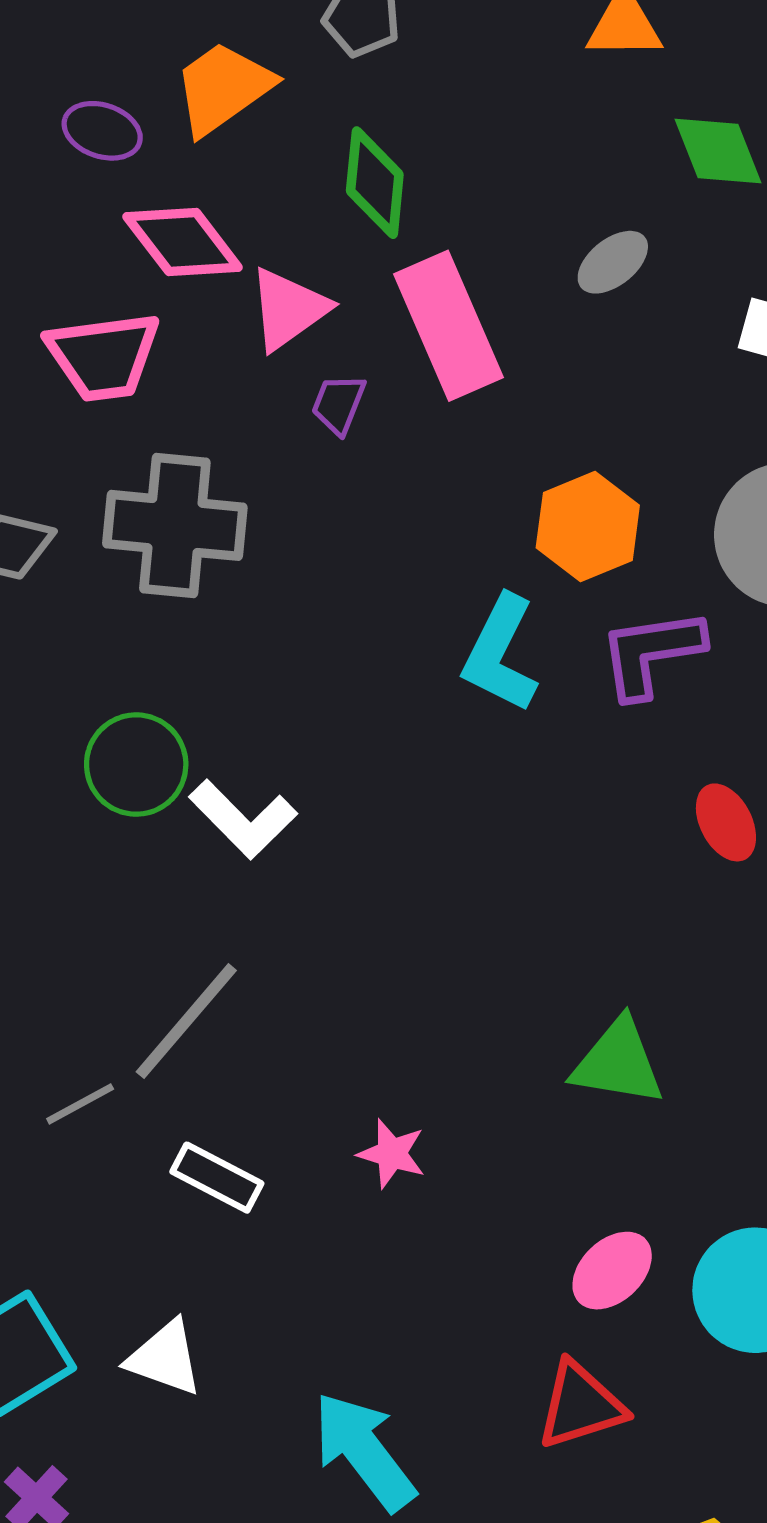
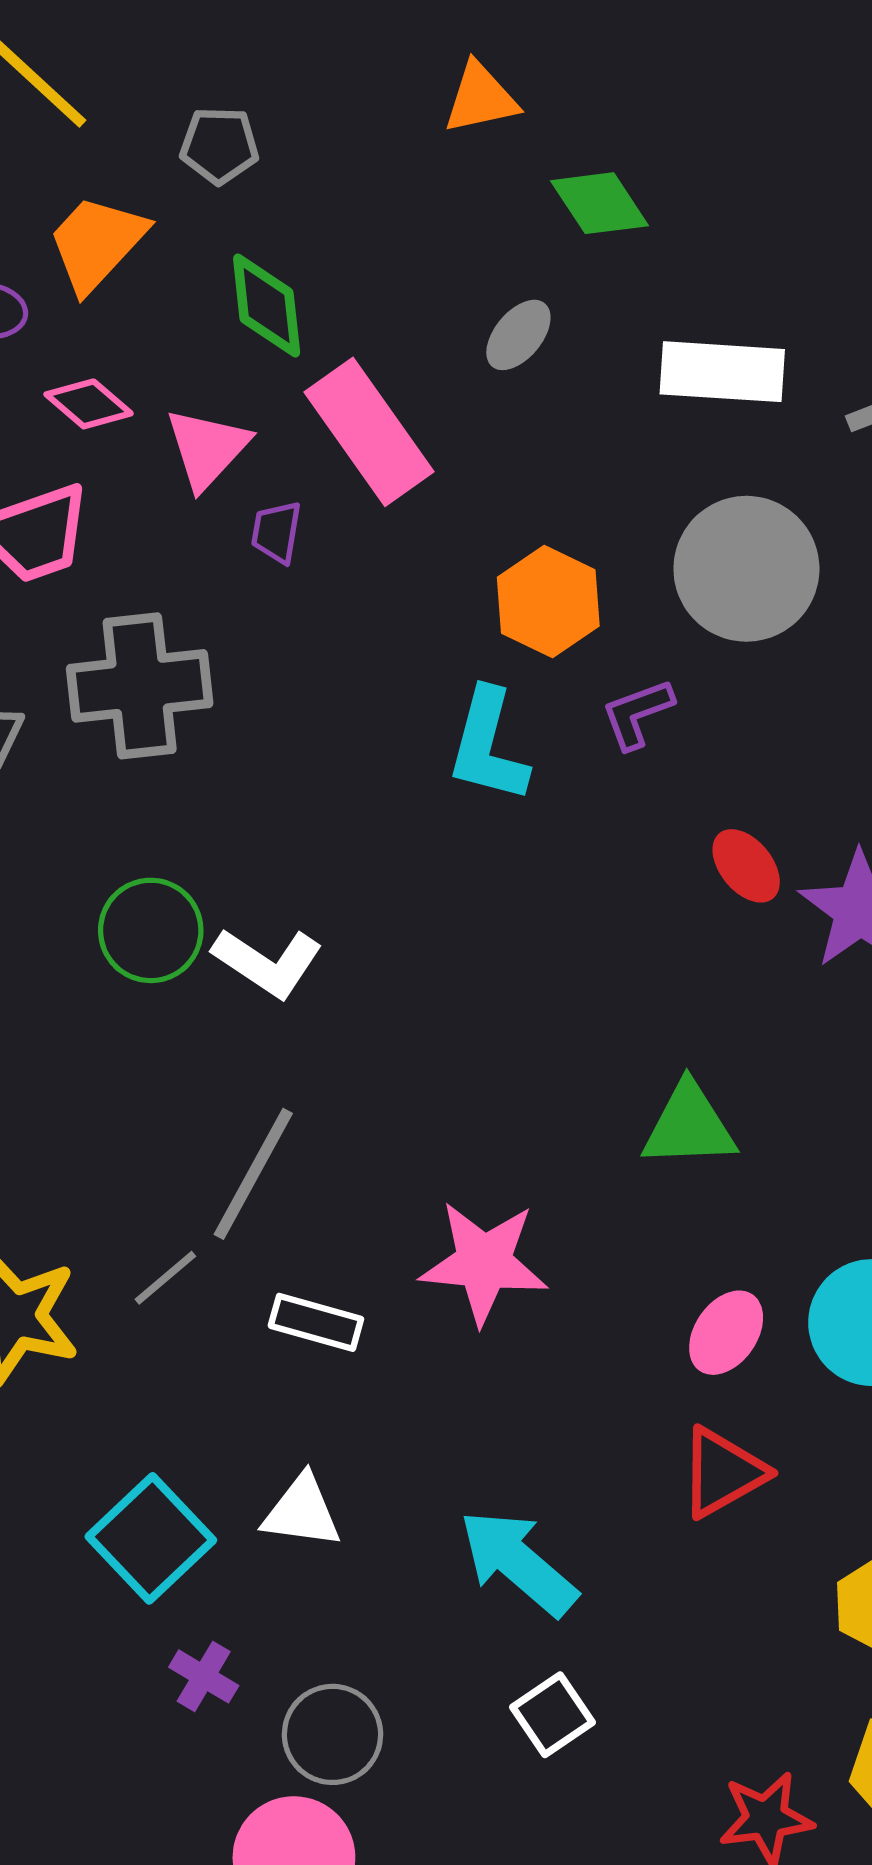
pink diamond: (183, 242) -> (89, 404), size x0.7
purple L-shape: (651, 653) -> (637, 714), size x0.7
pink star: (392, 1154) -> (484, 1263), size x1.8

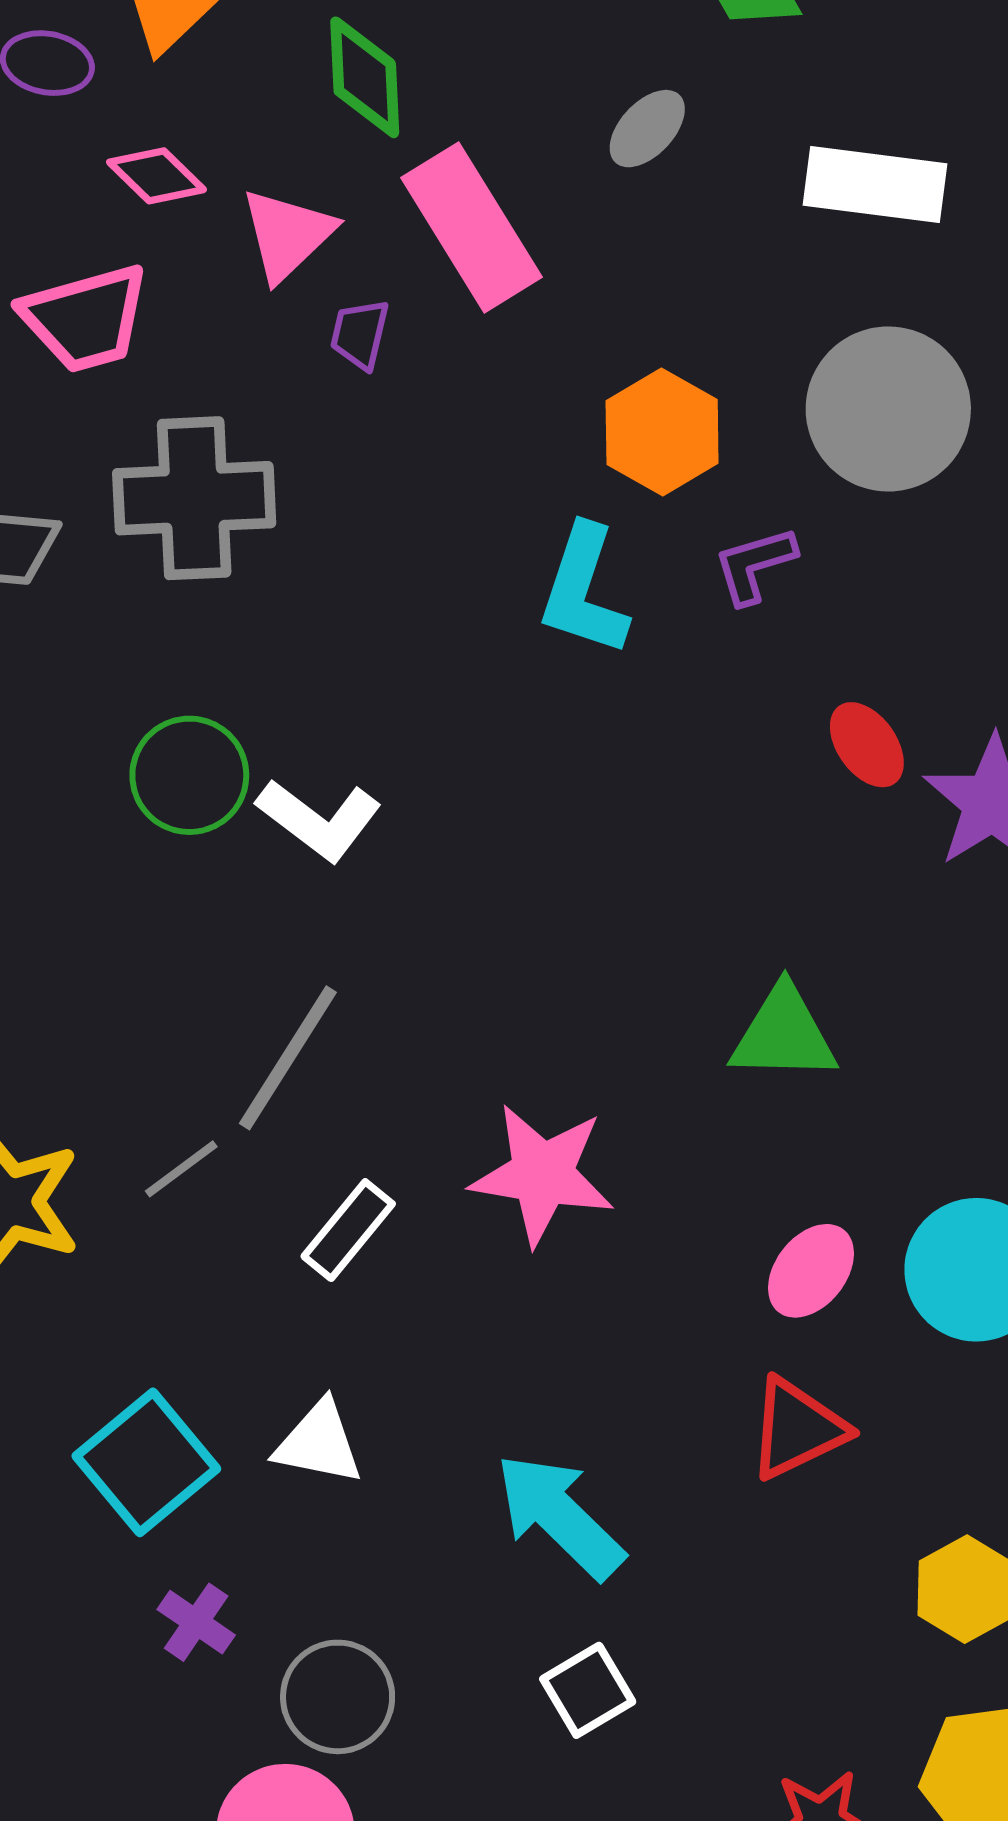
white rectangle: (316, 1322) -> (348, 1230), turned -70

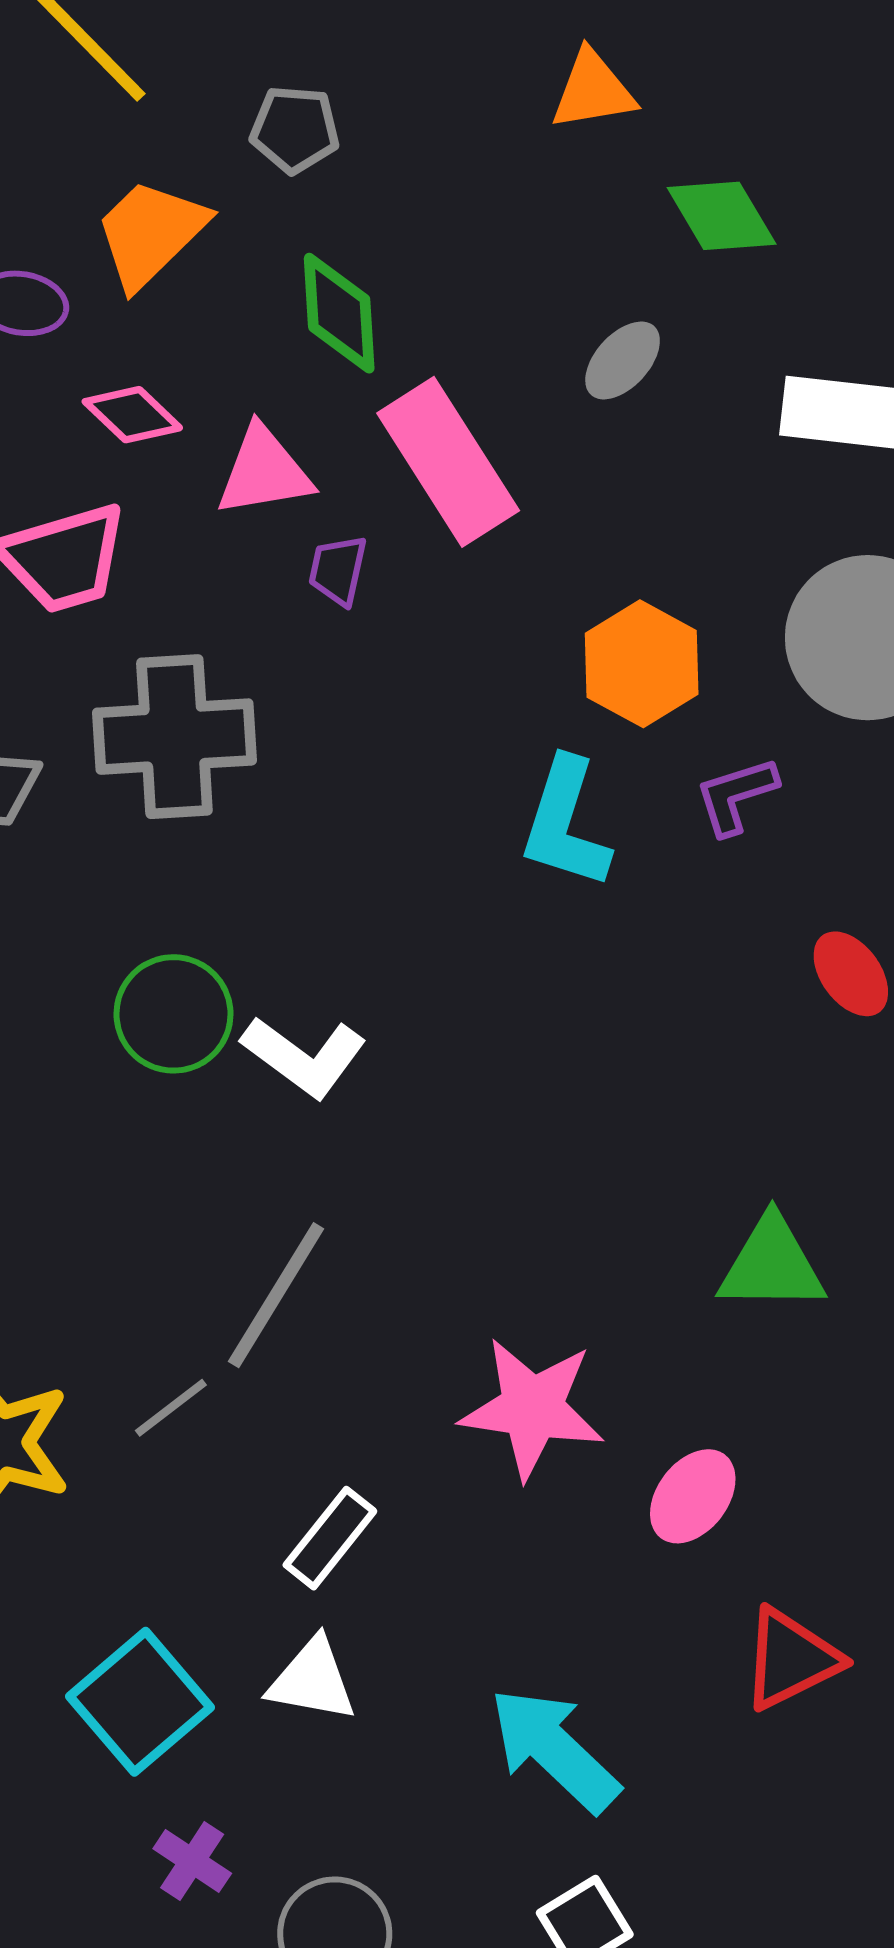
pink triangle: (287, 235) -> (264, 471), turned 35
white rectangle: (348, 1230) -> (330, 1538), moved
pink ellipse: (811, 1271) -> (693, 1496), moved

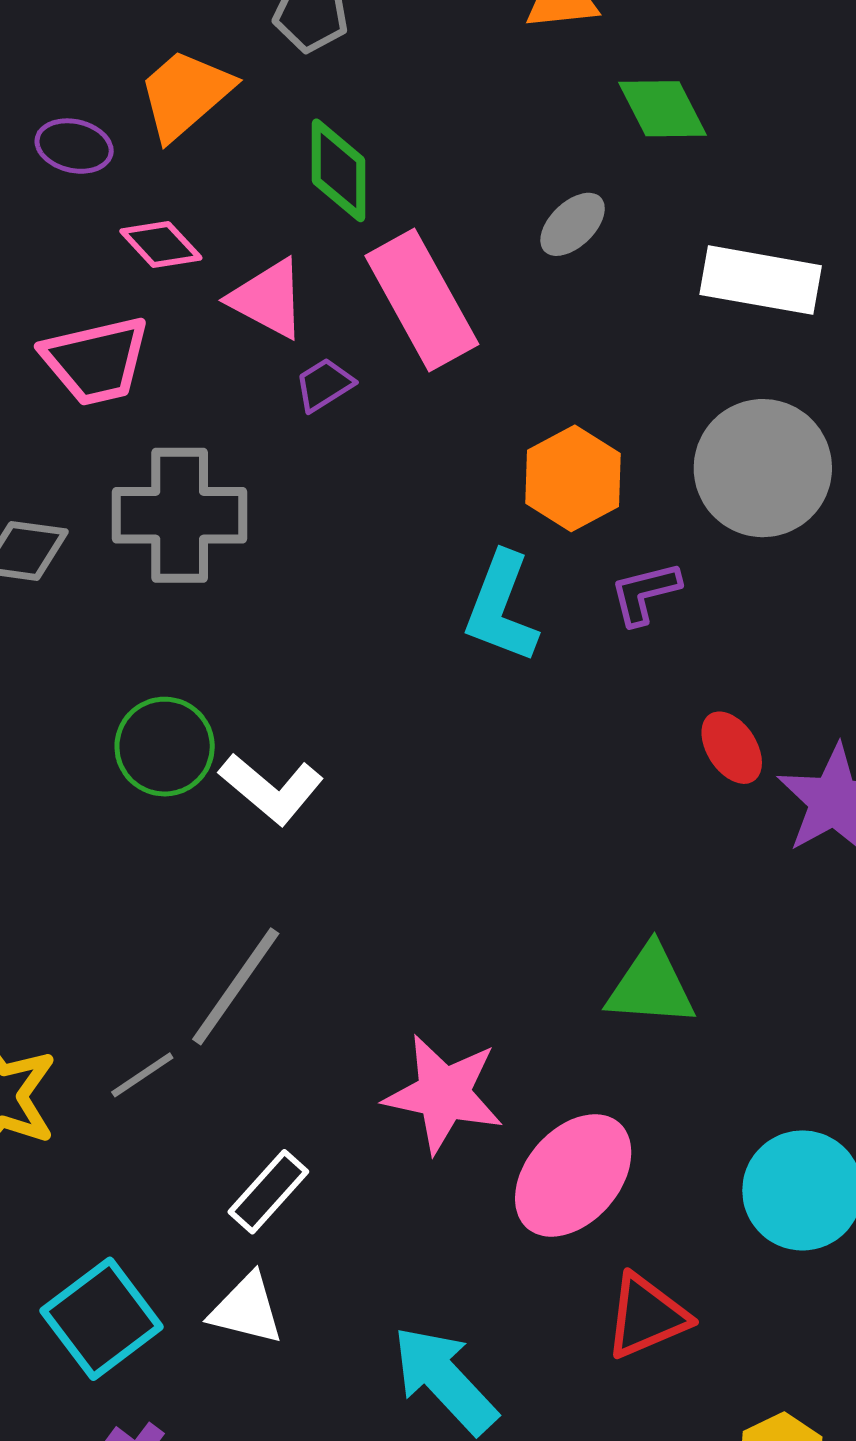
pink triangle: (264, 471) -> (268, 299), turned 34
purple trapezoid: (338, 570) -> (324, 385), turned 42
pink ellipse: (693, 1496) -> (573, 1175), size x1.6

